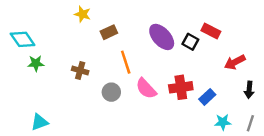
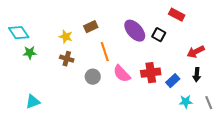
yellow star: (83, 14) -> (66, 37), moved
red rectangle: (211, 31) -> (177, 15), moved
black arrow: (249, 90) -> (197, 75), moved
gray line: (250, 123) -> (209, 103), turned -40

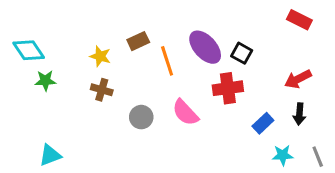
red rectangle: (177, 15) -> (299, 20), moved
orange line: (105, 52) -> (167, 61), moved
red cross: (151, 73) -> (228, 88), moved

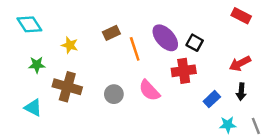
cyan diamond: (29, 50) -> (29, 24), moved
yellow star: (100, 56) -> (70, 45), moved
brown cross: (102, 90) -> (67, 87), moved, size x1.6
cyan triangle: (50, 155) -> (33, 108), moved, turned 48

